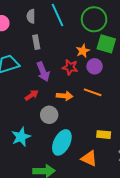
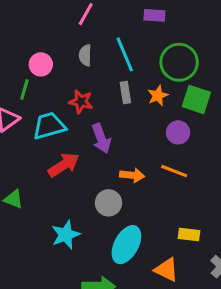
gray rectangle: (36, 42) -> (125, 92), moved
orange star: (83, 51) -> (158, 96), moved
red star: (70, 67) -> (81, 102), moved
red arrow: (32, 95) -> (64, 165), moved, size x1.5

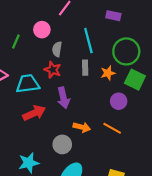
gray semicircle: (85, 55) -> (57, 49), moved
pink circle: (41, 64) -> (42, 30), moved
green line: (24, 90) -> (16, 41), moved

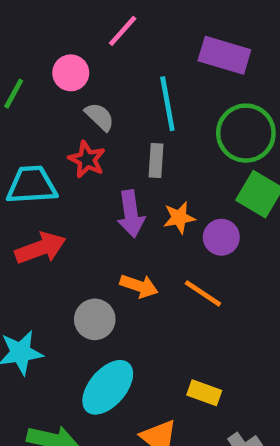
purple rectangle: (113, 16) -> (224, 55), size x1.5
gray semicircle: (57, 49) -> (100, 117), turned 120
orange star: (108, 73) -> (179, 218), moved
purple arrow: (63, 98) -> (131, 214), moved

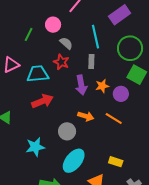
purple rectangle: (224, 55) -> (120, 15), turned -50

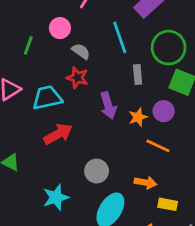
gray rectangle: (91, 61) -> (138, 75), moved
orange star: (102, 86) -> (138, 117), moved
orange arrow: (86, 116) -> (145, 183), moved

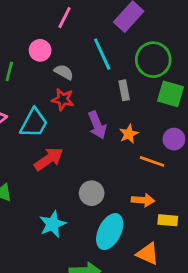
cyan trapezoid: (47, 98) -> (34, 123), turned 136
purple circle: (164, 111) -> (174, 139), moved

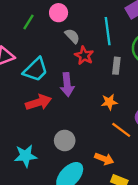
red star: (63, 99) -> (84, 56), moved
purple arrow: (97, 125) -> (67, 85), moved

